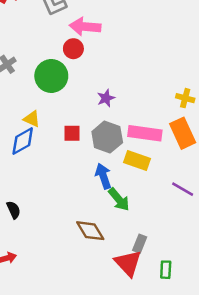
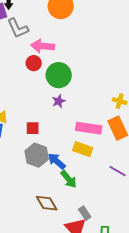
green circle: (51, 76) -> (59, 75), moved
gray hexagon: (107, 137) -> (37, 155), moved
blue arrow: (103, 176) -> (57, 161), turned -30
gray rectangle: (140, 244) -> (85, 213), turned -56

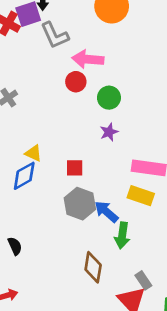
green circle: (59, 75) -> (109, 98), size x0.7
green arrow: (69, 179) -> (122, 235), turned 48
brown diamond: (47, 203) -> (93, 267), turned 40

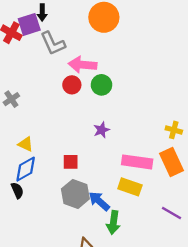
green circle: (109, 98) -> (101, 85), moved
yellow triangle: (33, 153) -> (26, 144), moved
black semicircle: (15, 246) -> (17, 190), moved

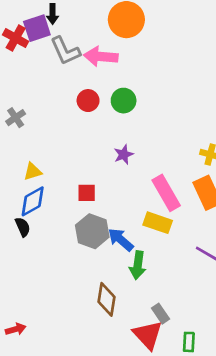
pink arrow: (83, 65) -> (101, 57), moved
yellow triangle: (26, 144) -> (33, 172), turned -42
pink rectangle: (137, 162) -> (166, 193), turned 52

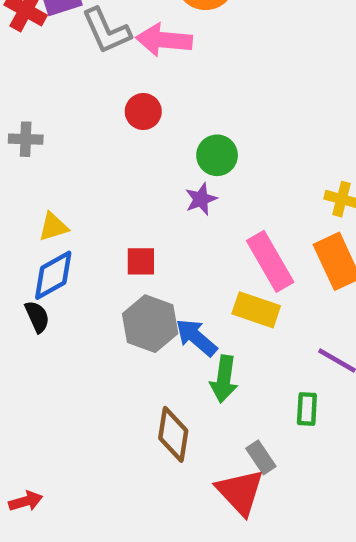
green circle: (124, 101) -> (217, 155), moved
gray cross: (16, 118) -> (26, 139), turned 36
red arrow: (16, 329) -> (26, 501), moved
green rectangle: (189, 342) -> (307, 409), moved

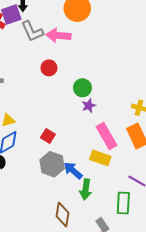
purple star: (201, 199) -> (89, 106), moved
red square: (141, 261) -> (48, 136), turned 32
green rectangle: (307, 409) -> (123, 203), size x1.5

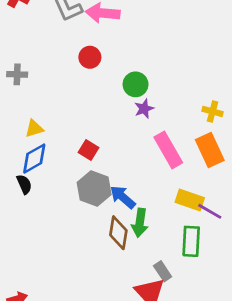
yellow rectangle: (100, 158) -> (190, 200), moved
brown diamond: (63, 215) -> (118, 233), moved

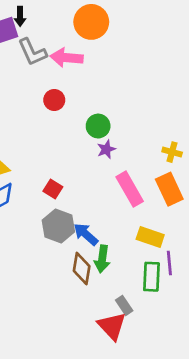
purple line: (210, 211) -> (169, 263), moved, turned 55

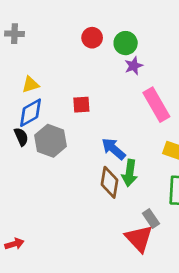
red circle: (54, 100) -> (92, 38), moved
red square: (53, 189) -> (81, 105), turned -36
gray hexagon: (58, 226) -> (51, 141), moved

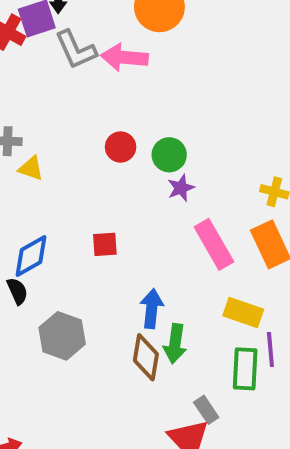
yellow triangle: (30, 85) -> (31, 168), moved, turned 36
gray hexagon: (51, 141) -> (62, 336), moved
blue arrow: (114, 149) -> (152, 309), turned 55

